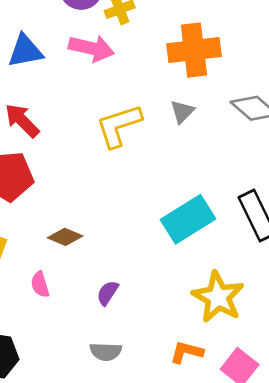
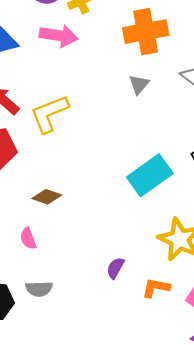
yellow L-shape: (119, 126) -> (49, 114), moved
purple semicircle: (108, 293) -> (115, 268), moved
gray semicircle: (106, 352) -> (39, 289), moved

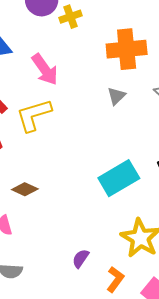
pink arrow: (59, 36) -> (45, 69), moved, turned 40
orange L-shape: (156, 288) -> (115, 279), turned 110

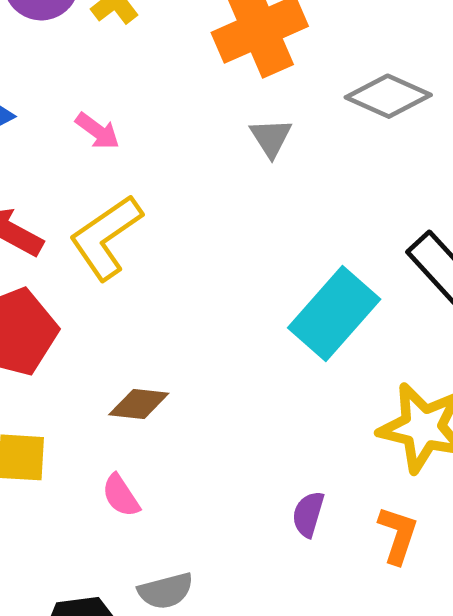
pink arrow: (45, 69) -> (97, 131), size x0.6

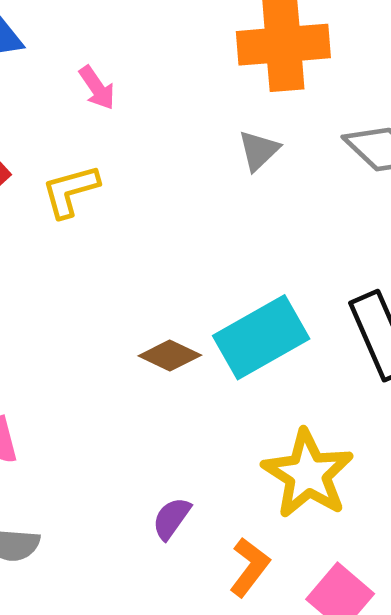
yellow L-shape: (106, 237) -> (70, 191), size x0.7
brown diamond: (139, 404) -> (170, 356), moved

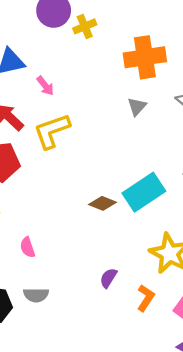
pink arrow: (97, 88) -> (45, 86), moved
yellow L-shape: (70, 191) -> (52, 131), size x1.4

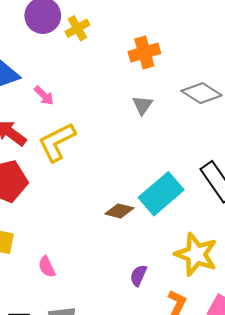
orange cross: (145, 57) -> (144, 53), size x0.7
purple semicircle: (108, 278) -> (138, 275), moved

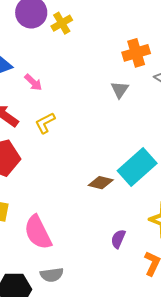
orange cross: (144, 53) -> (136, 53), moved
yellow L-shape: (57, 142) -> (45, 123), size x0.6
pink semicircle: (47, 267) -> (38, 232), size x1.8

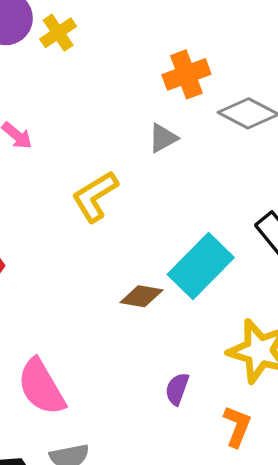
gray triangle: (120, 90) -> (163, 138), turned 30
yellow L-shape: (45, 123) -> (95, 196), moved, size x1.4

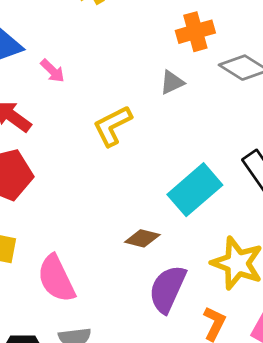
brown diamond: (141, 296) -> (142, 238), moved
purple semicircle: (177, 389) -> (167, 289), size x1.8

